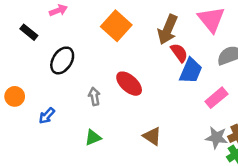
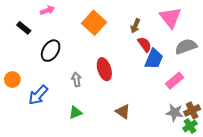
brown arrow: (168, 30) -> (135, 26), size x0.6
red ellipse: (129, 84) -> (104, 69), turned 30
blue arrow: (47, 116) -> (38, 95), size x1.5

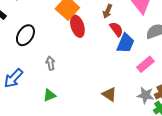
red ellipse: (104, 69) -> (77, 26), moved
brown triangle: (123, 112) -> (109, 94), moved

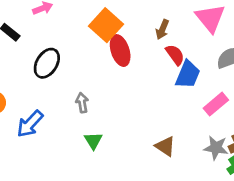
green triangle: (49, 95) -> (93, 141), moved, turned -40

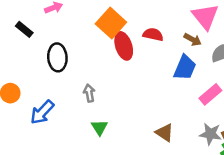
brown arrow: (162, 29) -> (193, 40), moved, turned -84
red semicircle: (175, 55) -> (153, 34), moved, turned -42
black ellipse: (47, 63) -> (57, 57), turned -36

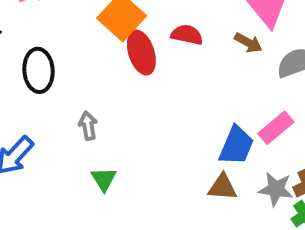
blue trapezoid: (185, 68) -> (236, 146), moved
brown triangle: (164, 133) -> (222, 187), moved, turned -30

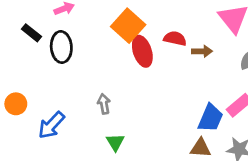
brown arrow: (248, 43) -> (202, 51), moved, turned -30
black ellipse: (39, 70) -> (61, 47), moved

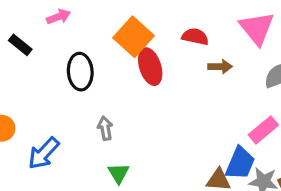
red semicircle: (175, 38) -> (195, 37), moved
black ellipse: (61, 47) -> (80, 72), moved
blue trapezoid: (211, 118) -> (240, 163), moved

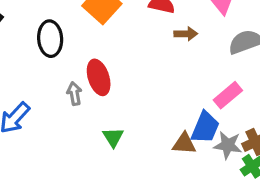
red ellipse: (150, 67) -> (99, 77), moved
green triangle: (119, 173) -> (113, 137), moved

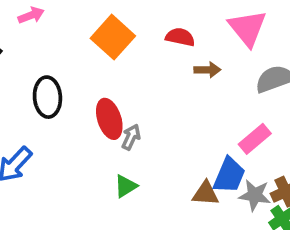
black ellipse: (50, 39) -> (47, 97), moved
gray arrow: (74, 94) -> (131, 137), moved, turned 35
green triangle: (113, 137) -> (126, 186), turned 30

